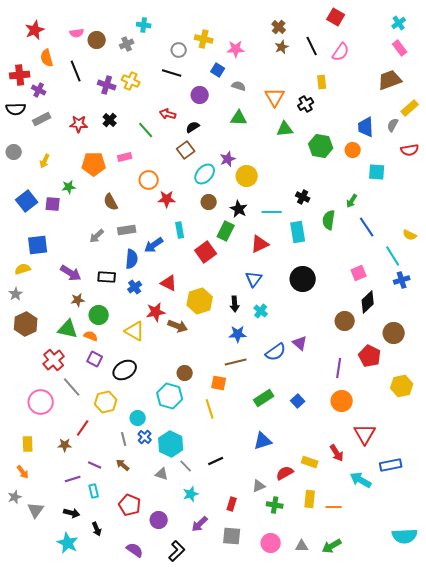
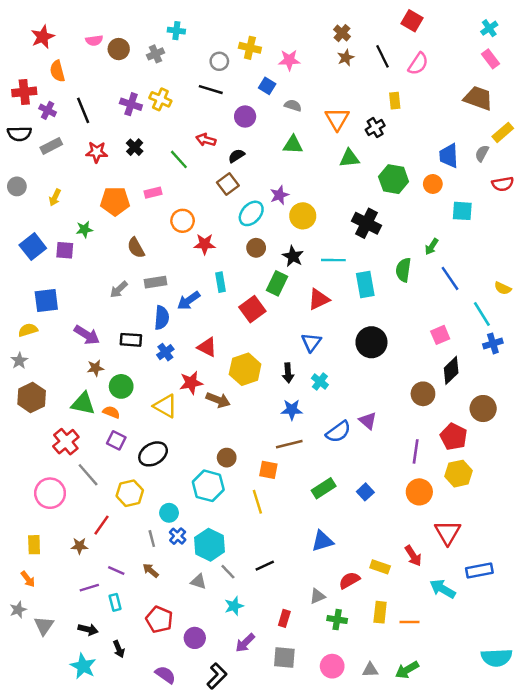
black line: (76, 71) -> (83, 110), moved
brown trapezoid: (390, 80) -> (478, 98), turned 40
black cross: (303, 197) -> (367, 223), moved, size x1.6
yellow hexagon: (402, 386) -> (459, 474), moved

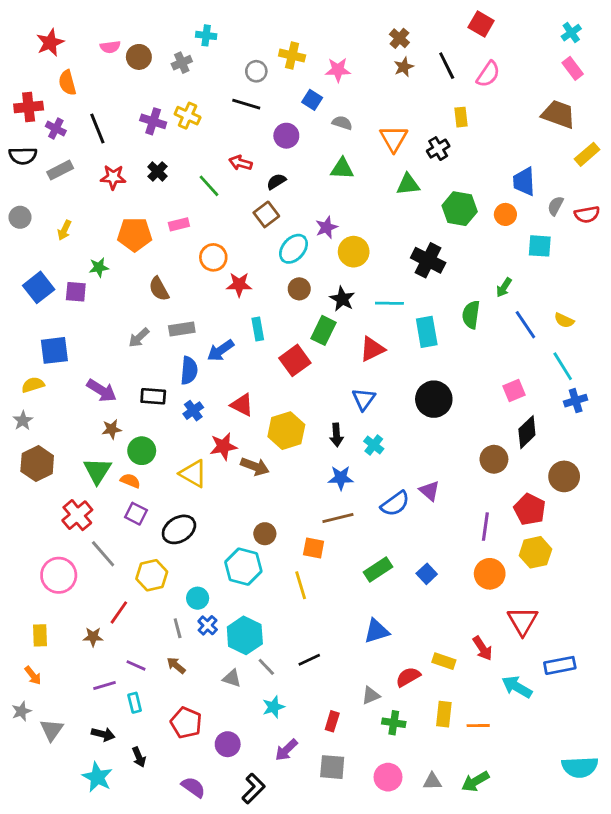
gray semicircle: (482, 153) -> (556, 206), moved
yellow semicircle: (503, 288) -> (564, 320), moved
green triangle: (83, 404) -> (97, 471), turned 50

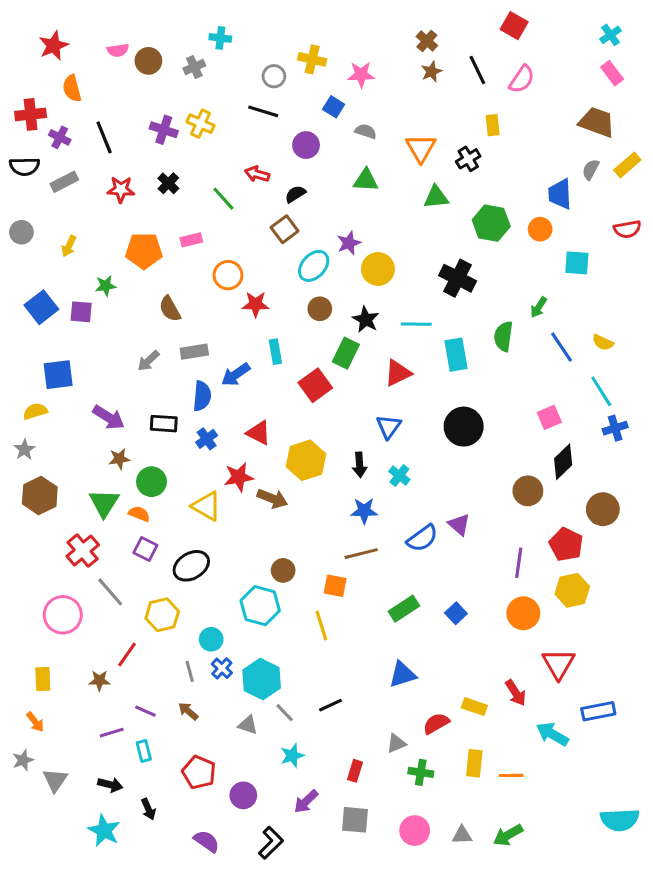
gray semicircle: (556, 206) -> (591, 170), moved

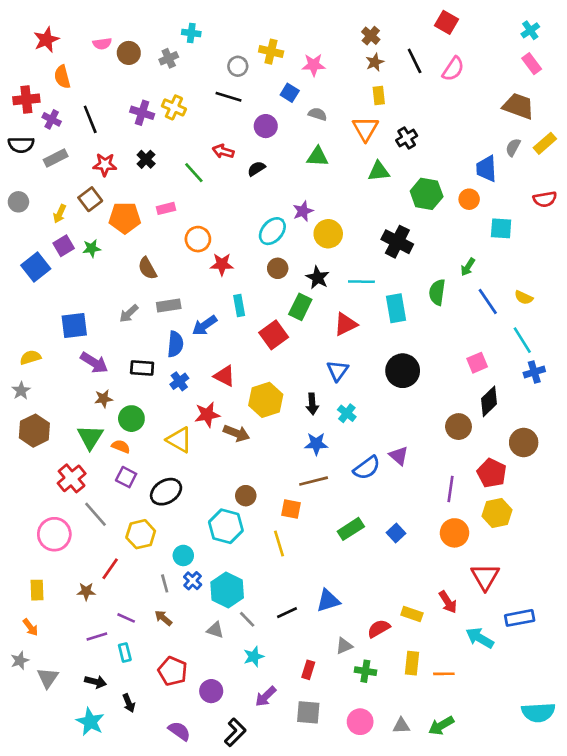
yellow rectangle: (493, 125) -> (379, 95), moved
brown square: (285, 229) -> (90, 199), moved
purple square: (81, 312) -> (64, 246), moved, turned -36
blue square: (58, 375) -> (74, 325), moved
blue triangle: (402, 674) -> (328, 601), moved

